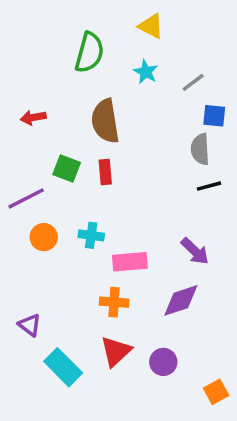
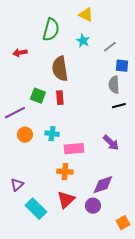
red arrow: (33, 118) -> (20, 53), moved
purple diamond: (181, 300) -> (103, 185), moved
purple triangle: (30, 325) -> (17, 185), turned 40

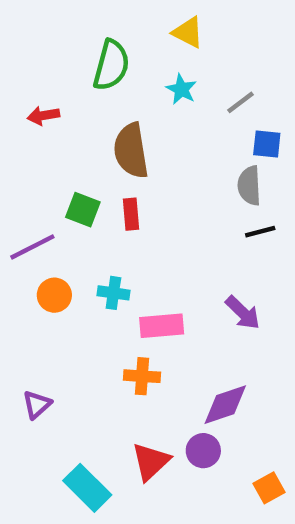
red triangle: (66, 200) -> (151, 462), moved
cyan rectangle: (36, 209) -> (87, 488), moved

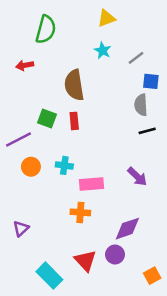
yellow triangle: (188, 32) -> (106, 18), turned -48
green semicircle: (111, 65) -> (46, 29), moved
red triangle: (151, 462) -> (85, 261), turned -30

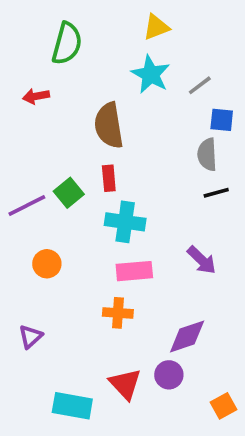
cyan star: (103, 50) -> (151, 74), size x1.5
green square: (47, 118) -> (69, 193), moved, turned 30
cyan cross: (64, 165) -> (125, 222), moved, size x1.5
orange circle: (31, 167) -> (47, 264), moved
cyan rectangle: (49, 276) -> (72, 406), turned -35

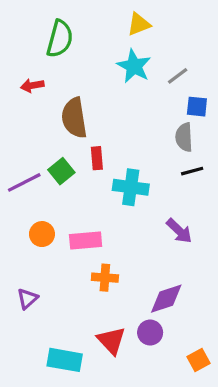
brown semicircle: (109, 125) -> (74, 118), moved
cyan cross: (125, 222) -> (131, 187), moved
pink rectangle: (134, 271) -> (86, 241), moved

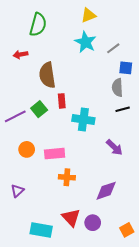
purple circle: (150, 333) -> (93, 223), moved

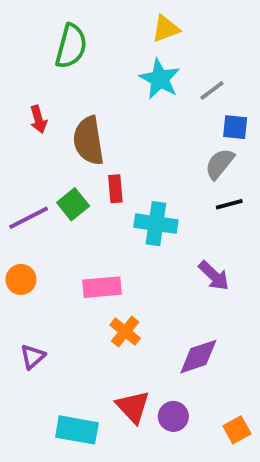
red arrow: (20, 54) -> (38, 119), moved, turned -96
gray semicircle: (117, 88) -> (220, 164), turned 42
orange circle: (27, 149) -> (21, 279), moved
orange cross: (67, 177) -> (125, 332), turned 35

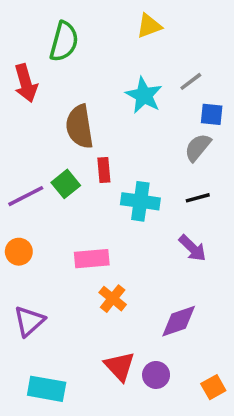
cyan star: (160, 79) -> (144, 95), moved
red arrow: (38, 119) -> (26, 83), moved, size x1.5
black line: (229, 204) -> (198, 198), moved
purple triangle: (33, 357) -> (29, 321), size x1.4
cyan rectangle: (77, 430) -> (47, 389), moved

